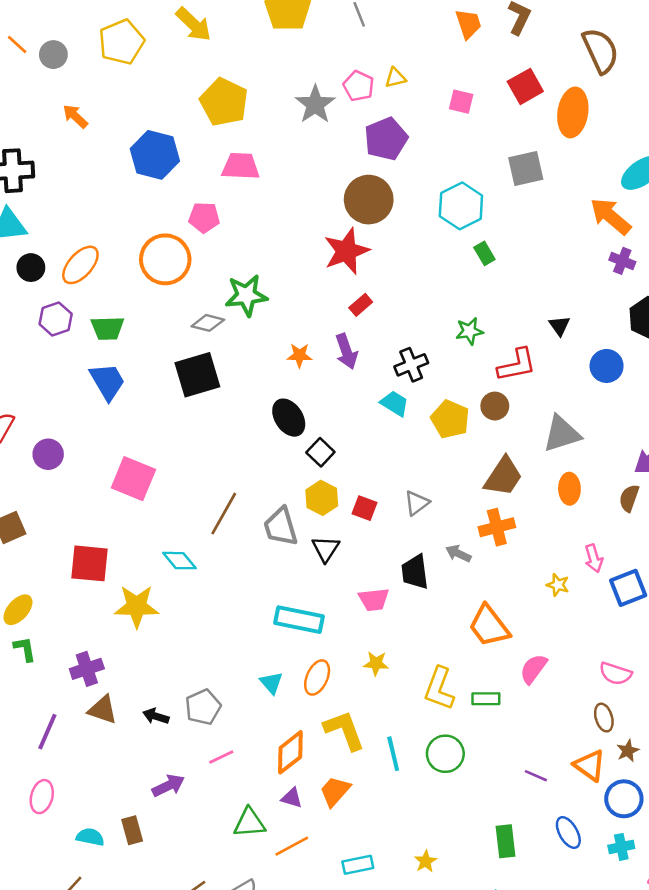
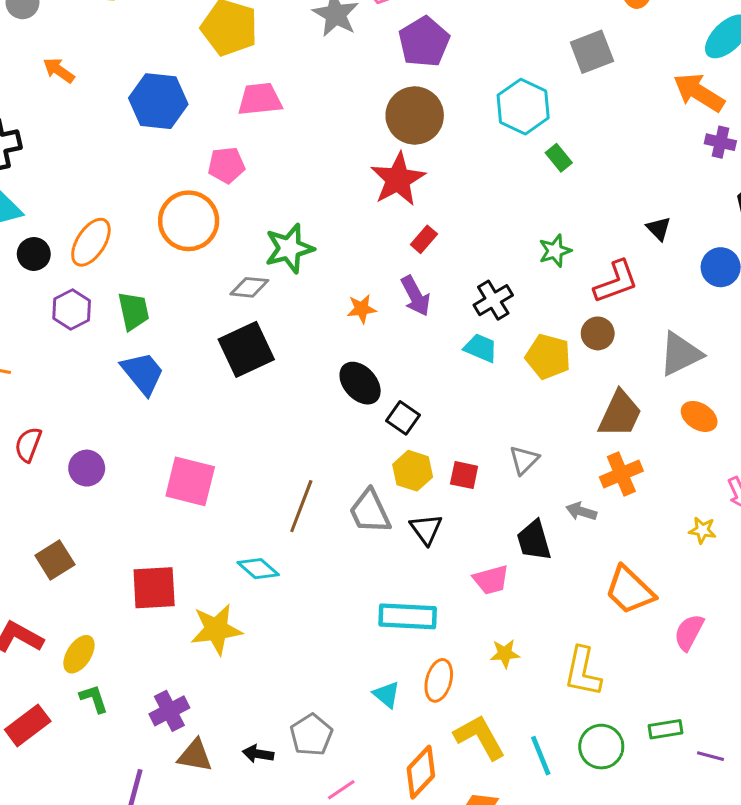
green trapezoid: (107, 328) -> (133, 311), turned -92
orange ellipse: (569, 489) -> (699, 416), turned -48
green rectangle: (486, 699) -> (666, 729), moved

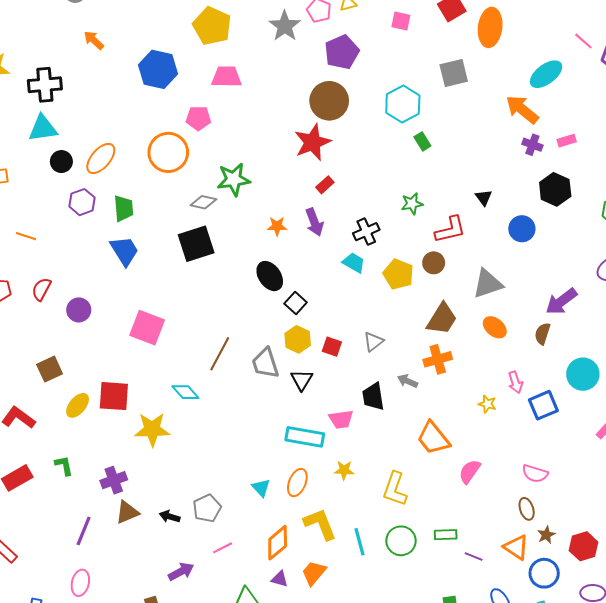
cyan rectangle: (408, 616) -> (305, 437), moved
yellow ellipse: (79, 654) -> (78, 405), moved
brown triangle: (195, 756) -> (127, 512), turned -40

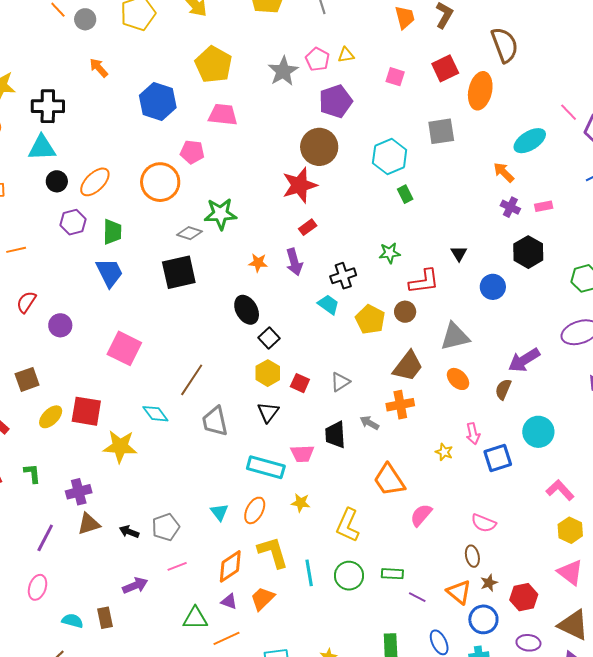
orange arrow: (522, 109) -> (504, 172), size x0.7
orange line: (26, 236) -> (16, 250), turned -36
gray trapezoid: (265, 363) -> (215, 421), moved

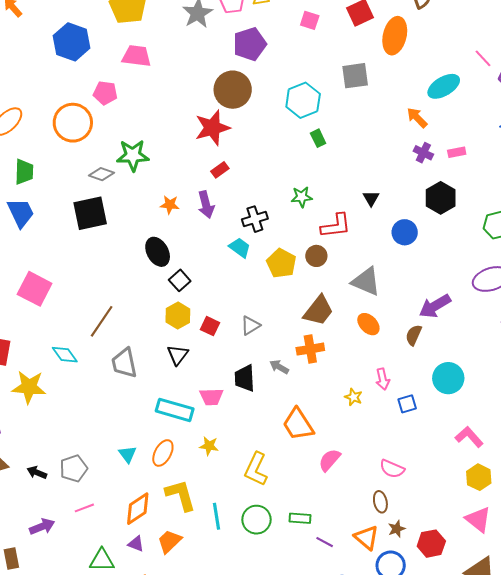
gray triangle: (455, 336) -> (366, 282), turned 36
blue square: (498, 458) -> (407, 404), size x0.7

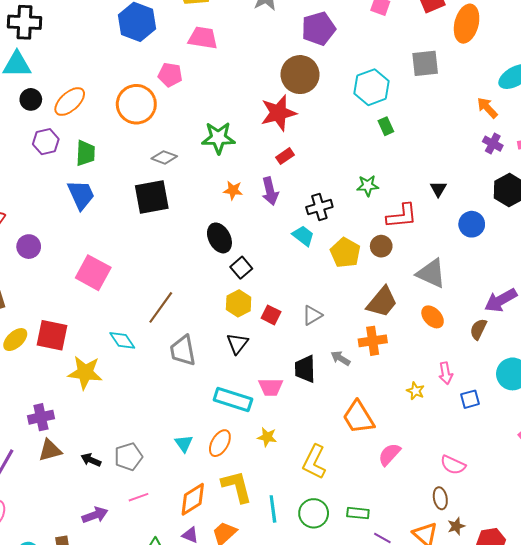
green star: (133, 155) -> (218, 138), moved

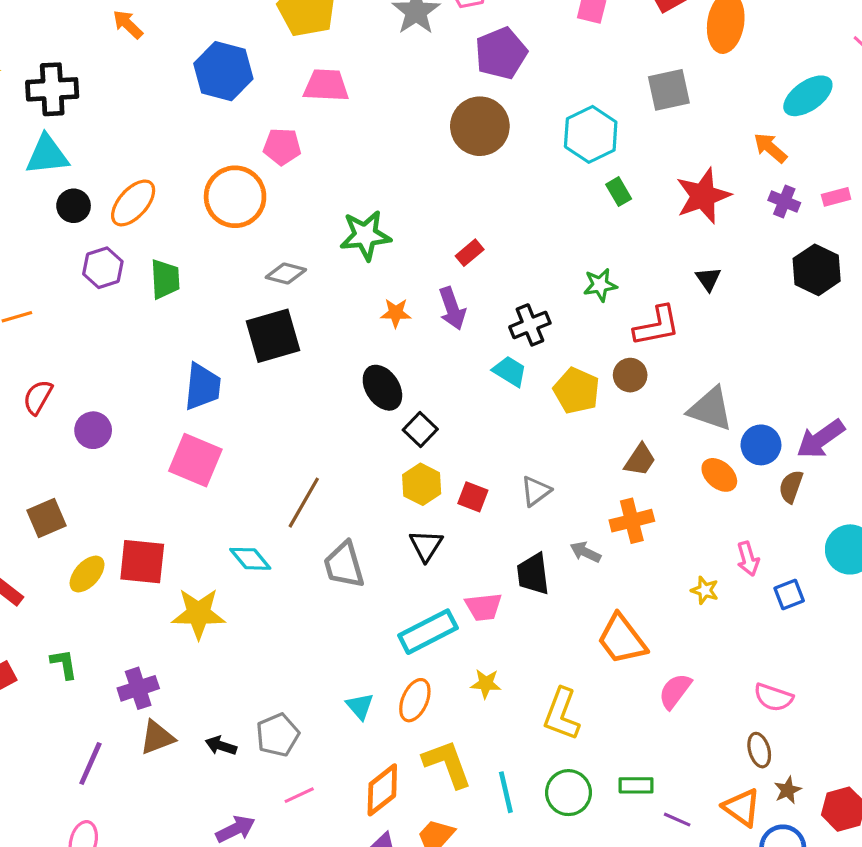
red star: (278, 113) -> (703, 196), moved
blue trapezoid: (81, 195) -> (202, 387), moved, turned 36
blue circle: (472, 224) -> (761, 445), moved
brown trapezoid: (382, 302) -> (640, 460), size x0.7
cyan rectangle: (233, 399) -> (428, 632), turned -39

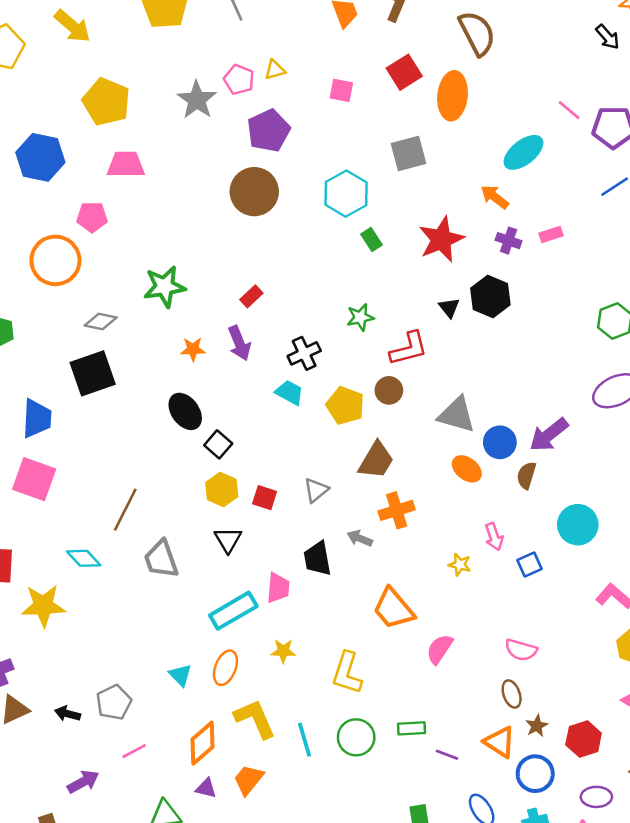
black hexagon: (817, 270) -> (490, 297), moved
brown trapezoid: (640, 460) -> (376, 460), moved, size x1.4
pink trapezoid: (484, 607) -> (278, 588), turned -76

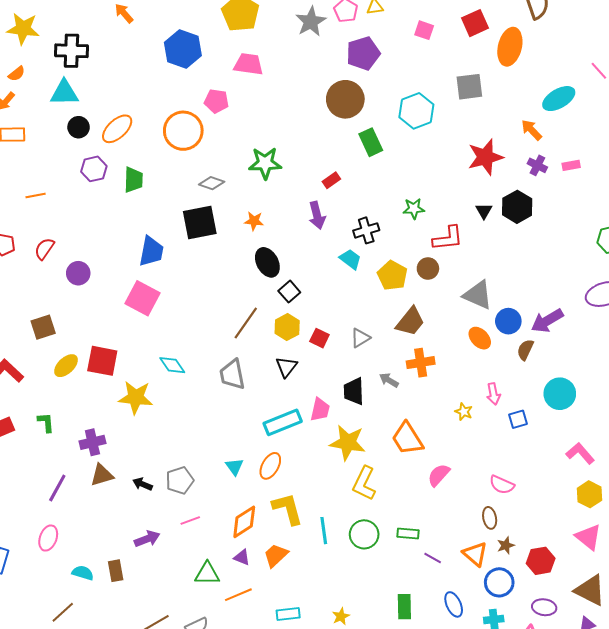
green rectangle: (372, 240) -> (371, 142), moved, size x1.5
orange star: (193, 349) -> (254, 221), moved
brown line: (125, 510) -> (246, 323), moved
yellow star: (283, 651) -> (348, 443), moved, size x1.8

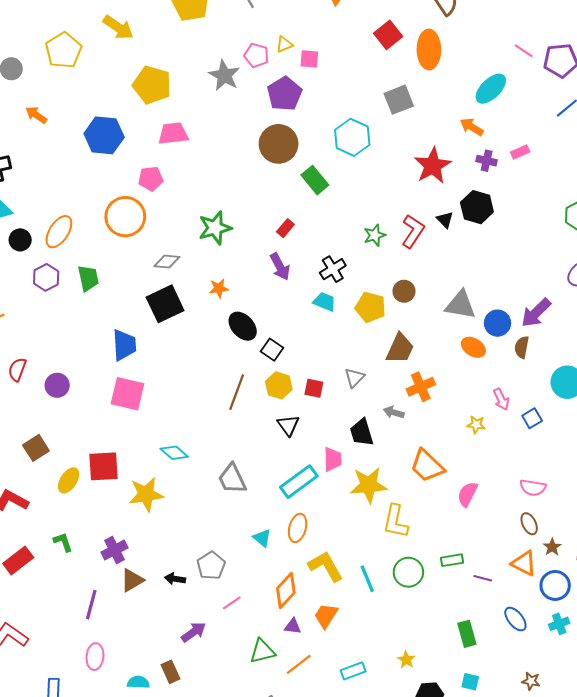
pink square: (424, 30) -> (309, 59), moved
red L-shape: (448, 238) -> (413, 231), moved, turned -36
gray trapezoid: (232, 375) -> (232, 479), moved

